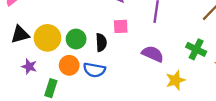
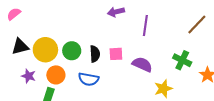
pink square: (121, 26) -> (116, 54), moved
orange circle: (69, 65) -> (56, 75), moved

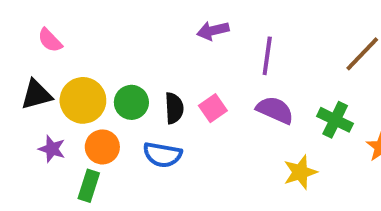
pink semicircle: (14, 14) -> (50, 40), moved, turned -96
pink square: (116, 54) -> (213, 108), turned -32
purple semicircle: (142, 64) -> (275, 110), moved

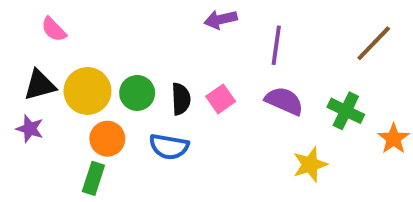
purple star: (52, 149) -> (30, 129), moved

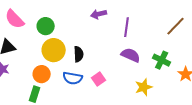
pink semicircle: (54, 29) -> (15, 19), size x1.5
yellow circle: (87, 91) -> (54, 50), moved
green circle: (137, 93) -> (46, 26), moved
pink square: (221, 99) -> (99, 79), moved

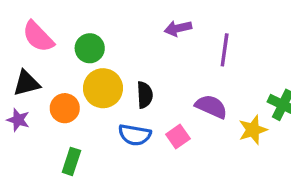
purple semicircle: (131, 55) -> (211, 107), moved
orange circle: (42, 74) -> (65, 108), moved
yellow star: (144, 87) -> (253, 130), moved

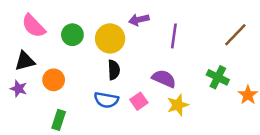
yellow circle: (103, 88) -> (110, 38), moved
yellow star: (253, 130) -> (178, 105), moved

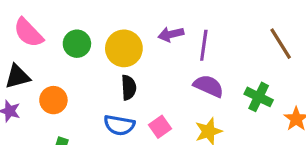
purple arrow: (139, 20) -> (171, 34), moved
brown line: (235, 35) -> (281, 44), turned -76
purple semicircle: (164, 79) -> (209, 86), moved

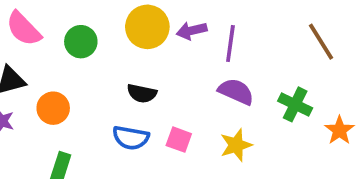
yellow circle: (124, 48) -> (147, 27), moved
black semicircle: (129, 88) -> (142, 93), turned 105
pink square: (160, 127) -> (179, 140), turned -35

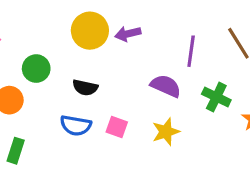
green circle: (81, 42) -> (36, 69), moved
purple line: (230, 43) -> (191, 51), moved

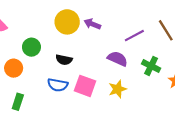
purple arrow: (128, 34) -> (92, 24), turned 35
purple line: (191, 51) -> (134, 36), turned 54
pink square: (117, 127) -> (85, 86), size x1.5

